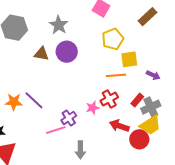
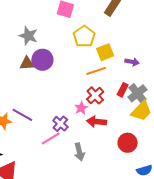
brown triangle: (41, 54) -> (27, 63), moved
red arrow: (119, 126) -> (97, 122), moved
red circle: (139, 139) -> (128, 143), moved

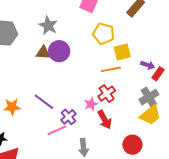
yellow pentagon: (84, 36) -> (104, 34), turned -30
red rectangle: (123, 90) -> (158, 74), moved
purple line: (22, 115) -> (44, 102), moved
red arrow: (97, 122) -> (105, 120), turned -132

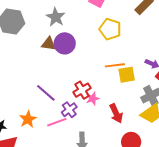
yellow square: (122, 52) -> (127, 75), moved
red cross: (107, 94) -> (82, 90), moved
orange star: (12, 107) -> (28, 119), moved, turned -30
red arrow: (105, 120) -> (116, 113), moved

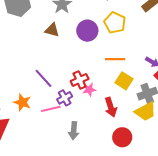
purple circle: (65, 43) -> (87, 31), moved
yellow square: (127, 75) -> (124, 81), moved, turned 36
orange star: (28, 119) -> (22, 102), turned -30

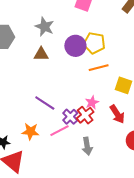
yellow pentagon: (115, 23) -> (94, 43), moved
orange line: (115, 59) -> (99, 68), moved
red cross: (80, 80) -> (85, 115), moved

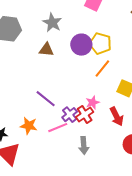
orange line: (99, 68) -> (102, 68), turned -42

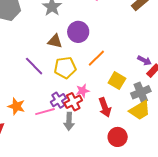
yellow pentagon: (100, 43) -> (65, 68), moved, turned -30
brown triangle: (46, 50) -> (55, 41), moved
purple line: (46, 99) -> (34, 66), moved
gray arrow: (84, 146) -> (69, 121), moved

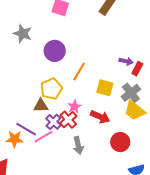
brown triangle: (55, 41) -> (41, 106), moved
purple line: (34, 66) -> (26, 129), moved
red arrow: (105, 107) -> (100, 117), turned -30
yellow trapezoid: (140, 110) -> (135, 110), turned 85
gray arrow: (69, 121) -> (78, 145), moved

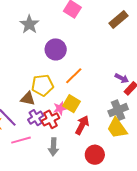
yellow square: (105, 88) -> (72, 104), moved
red arrow: (100, 117) -> (82, 125), turned -102
pink line: (44, 137) -> (21, 140), moved

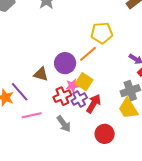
purple circle: (56, 49) -> (65, 63), moved
yellow pentagon: (42, 85) -> (102, 33), moved
purple cross: (36, 118) -> (79, 99), moved
gray arrow: (53, 147) -> (64, 124), turned -42

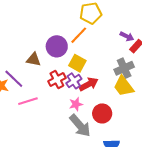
pink star: (72, 86) -> (76, 104), moved
red arrow: (94, 104) -> (89, 84), turned 36
gray arrow: (64, 124) -> (80, 126), moved, size x1.4

